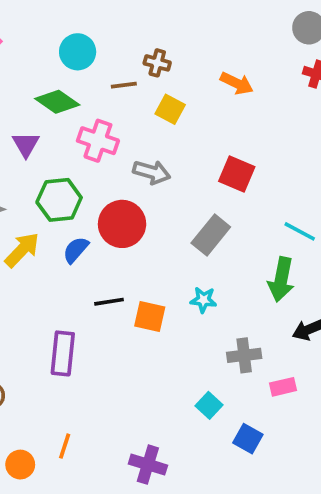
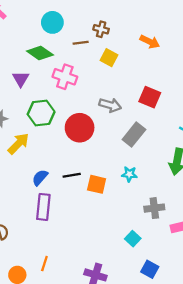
gray arrow: (152, 172) -> (110, 105), moved
blue semicircle: (76, 250) -> (40, 178), moved
blue square: (248, 439) -> (150, 269), moved

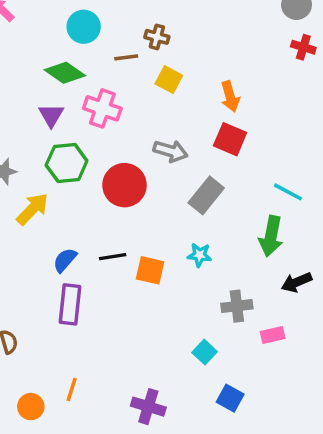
orange arrow: (150, 42) -> (230, 97), moved, turned 48
purple triangle: (21, 79) -> (51, 115), moved

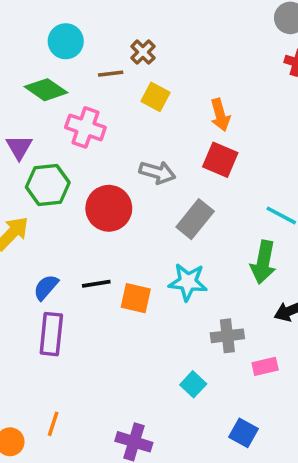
brown cross: (157, 37) -> (143, 52), turned 30
purple triangle: (51, 115) -> (19, 147), moved
cyan star: (199, 255) -> (188, 282), size x1.5
blue square: (230, 398) -> (244, 433), moved

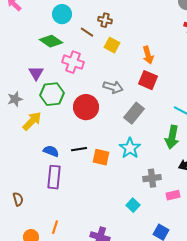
brown cross: (143, 52) -> (105, 20), turned -32
brown line: (111, 74) -> (87, 32), turned 40
cyan star: (188, 282) -> (130, 148), turned 30
blue semicircle: (46, 287) -> (51, 151), turned 70

